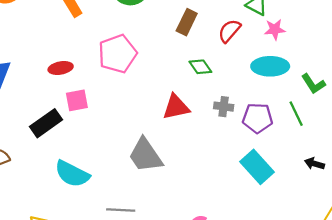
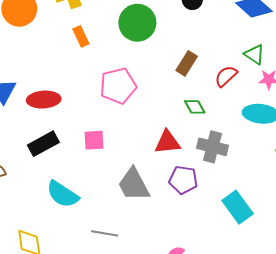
red ellipse: (61, 68) -> (44, 100), moved, size x1.4
pink square: (77, 100) -> (94, 140), moved
gray cross: (224, 107) -> (212, 147), size x1.6
purple pentagon: (258, 118) -> (183, 180), moved

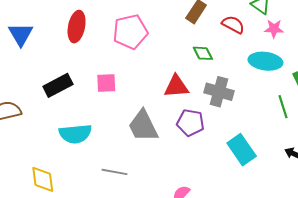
red semicircle: (226, 76) -> (233, 25), turned 70
red ellipse: (44, 100) -> (77, 27), moved, turned -76
cyan semicircle: (63, 194) -> (75, 134), turned -40

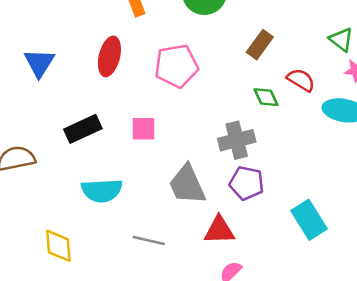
red semicircle: (233, 25) -> (301, 80), moved
red triangle: (176, 86) -> (219, 230), moved
gray cross: (219, 92) -> (237, 140), moved, turned -32

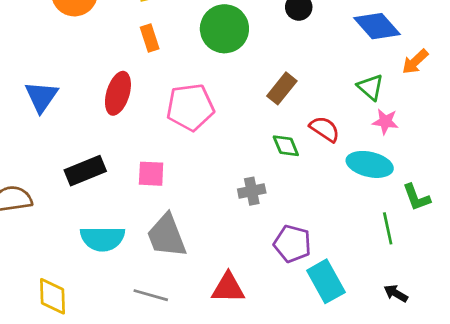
gray cross: (237, 140) -> (252, 191), size x0.7
purple pentagon: (247, 183) -> (292, 244), moved
gray trapezoid: (187, 185) -> (167, 236), moved

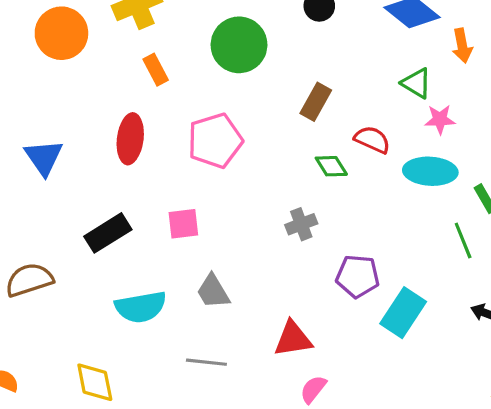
orange arrow: (415, 62) -> (462, 46), turned -48
gray trapezoid: (167, 236) -> (213, 291), size x0.7
cyan rectangle: (326, 281) -> (403, 313), turned 72

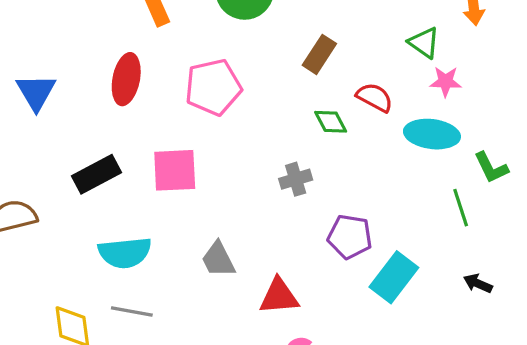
pink square: (183, 224) -> (175, 170), size x1.4
gray trapezoid: (213, 291) -> (218, 259), moved
gray line: (206, 362) -> (132, 312), moved

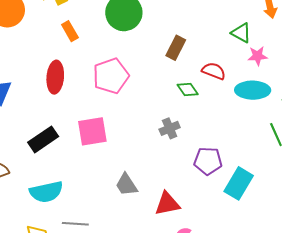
cyan semicircle: (125, 253) -> (46, 192), moved

